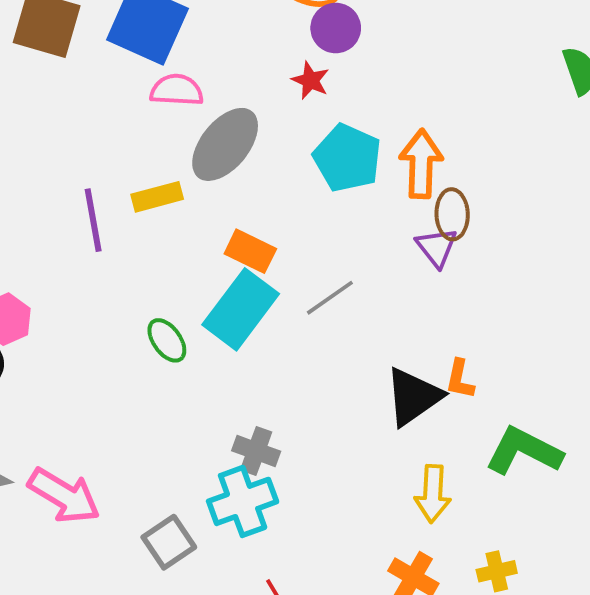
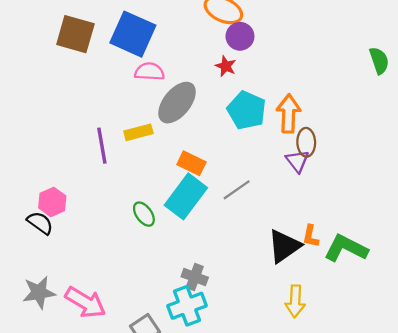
green L-shape: (524, 451) -> (346, 248), moved

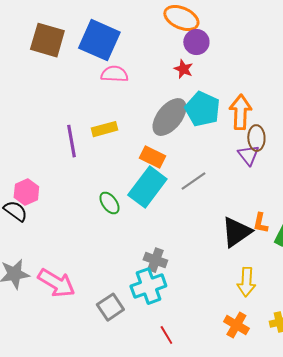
gray ellipse: (177, 103) -> (169, 117), moved

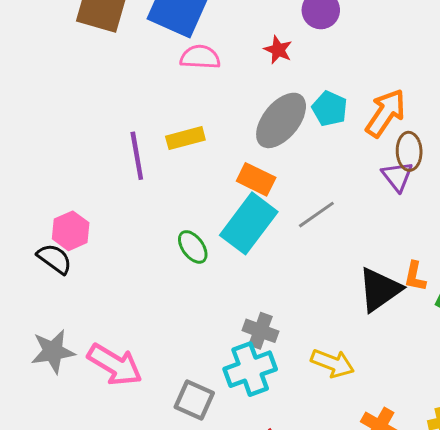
red star: (183, 69) -> (278, 50), moved
cyan pentagon: (202, 109) -> (330, 109), size x0.7
orange arrow: (240, 112) -> (386, 113), turned 32
yellow arrow: (246, 282) -> (333, 363), moved, turned -72
gray square: (110, 307) -> (194, 400), turned -32

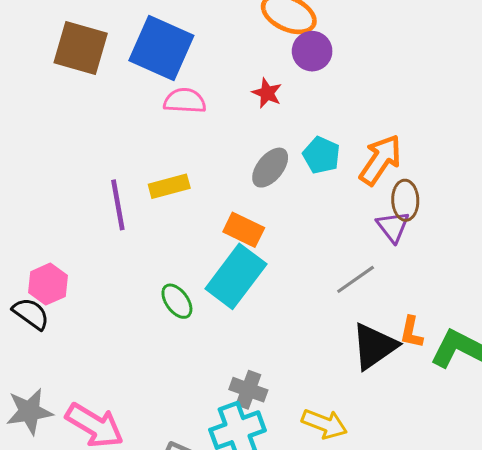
gray ellipse: (281, 120) -> (270, 168), size x0.7
gray line: (316, 215) -> (356, 279), moved

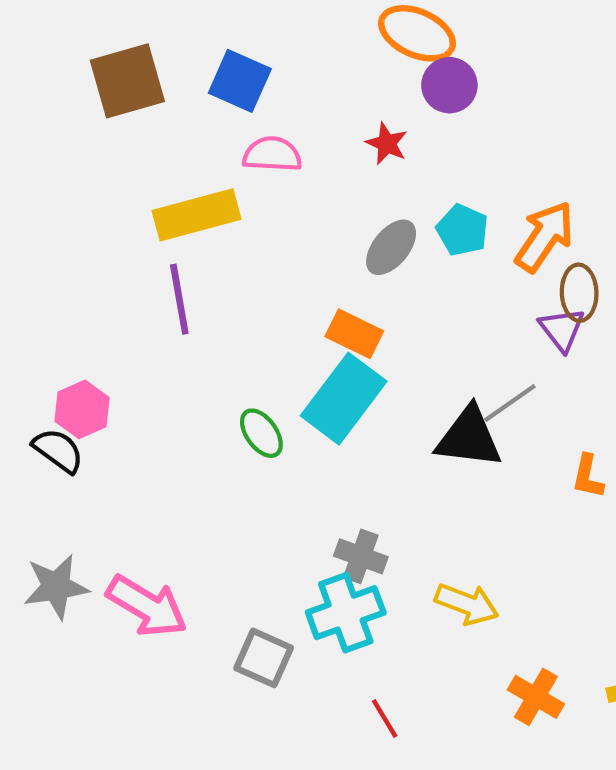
brown square: (81, 48) -> (127, 81), turned -32
blue square: (161, 48) -> (240, 81), size x0.7
yellow rectangle: (169, 186) -> (197, 215), moved, size x1.5
black triangle: (374, 346) -> (469, 438), moved, turned 42

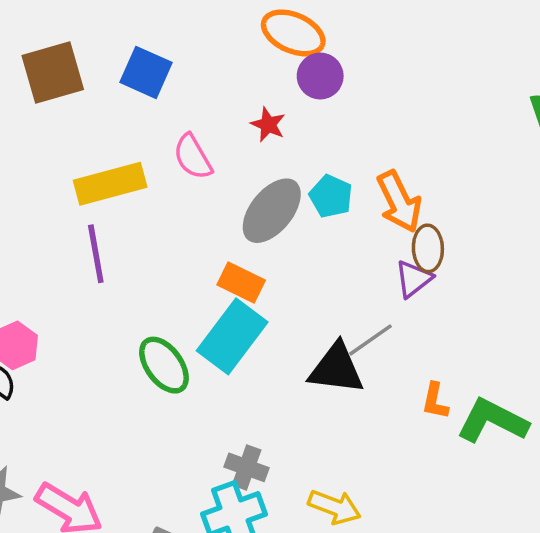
pink semicircle: (272, 154) -> (193, 157), moved, turned -123
orange arrow: (545, 236) -> (399, 202), turned 120
gray ellipse: (391, 247) -> (272, 211), size x1.4
purple triangle: (562, 329) -> (414, 279), turned 30
green ellipse: (261, 433) -> (164, 365), size x1.4

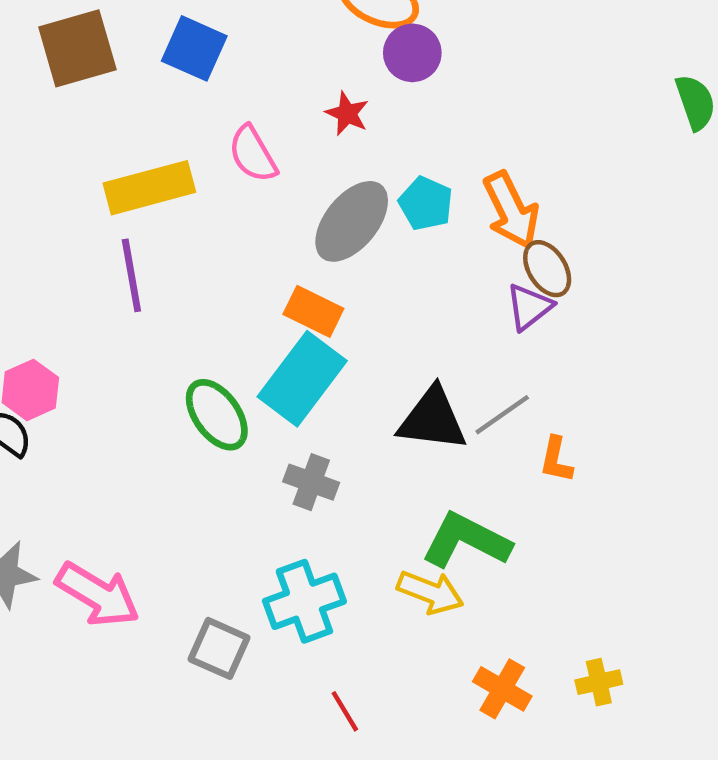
brown ellipse: (428, 248) -> (547, 269), turned -30
gray line: (370, 340) -> (502, 415), moved
green L-shape: (493, 421) -> (466, 541), moved
gray cross: (247, 467) -> (311, 482), moved

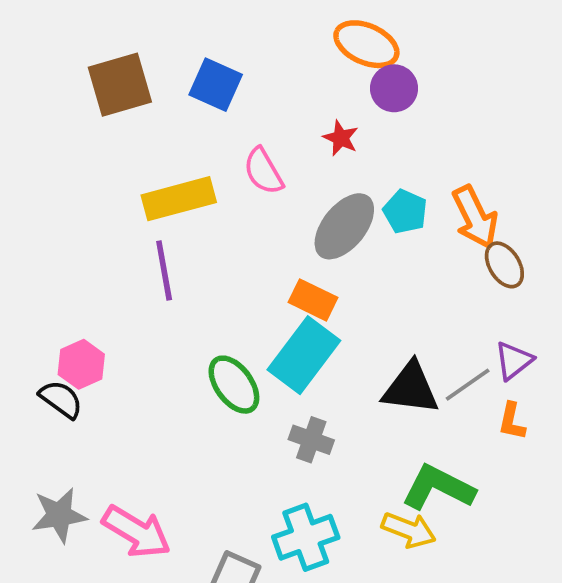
purple triangle: (529, 307) -> (514, 361), moved

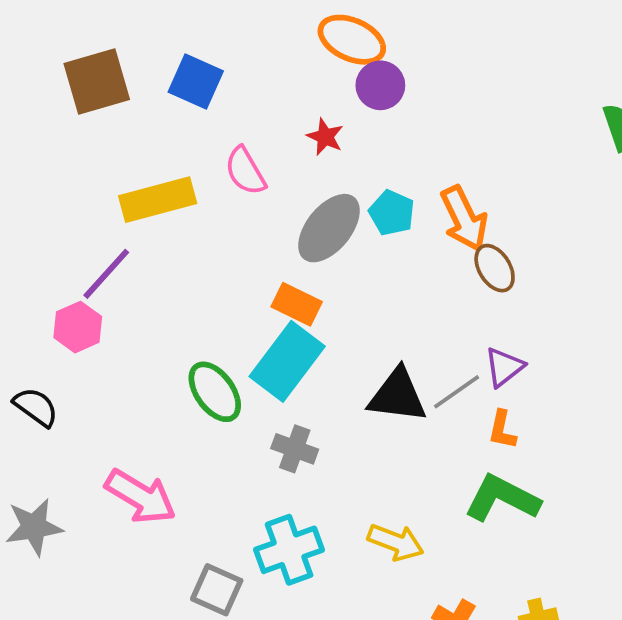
purple line: (164, 270) -> (106, 274), moved, turned 52
pink hexagon: (81, 364) -> (78, 327), moved
green L-shape: (438, 488) -> (502, 498), moved
pink arrow: (136, 532) -> (141, 496), moved

